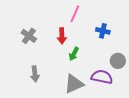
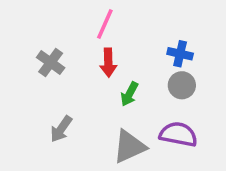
pink line: (75, 14) -> (105, 24), moved
gray circle: (118, 61) -> (182, 85), moved
gray arrow: (35, 74) -> (61, 129), turned 42

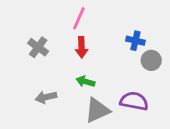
gray circle: (182, 85) -> (151, 60), moved
green arrow: (129, 94) -> (85, 81), moved, turned 78
gray arrow: (61, 129) -> (46, 97), turned 42

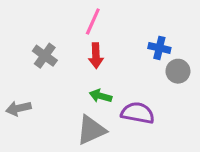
gray arrow: (46, 97) -> (18, 108), moved
purple semicircle: (134, 101) -> (138, 113), moved
gray triangle: (97, 110) -> (91, 130), moved

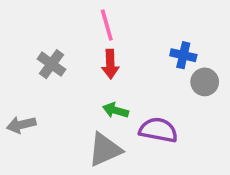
pink line: (93, 22) -> (107, 25), turned -40

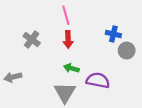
gray triangle: (105, 150) -> (65, 93), turned -35

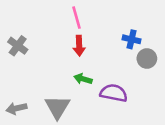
gray cross: (32, 40) -> (18, 46), moved
gray arrow: (13, 77) -> (16, 108), moved
gray triangle: (65, 93) -> (57, 107), moved

